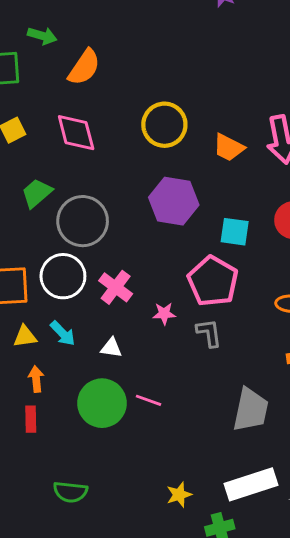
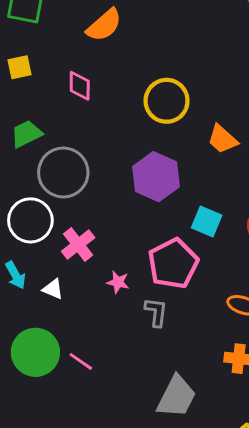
pink diamond: (76, 133) -> (80, 86), size x0.7
white triangle: (111, 348) -> (53, 289), moved

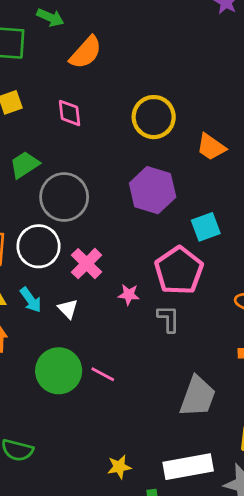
cyan square: (207, 222) -> (206, 227), turned -36
white triangle: (53, 289) -> (68, 309), turned 30

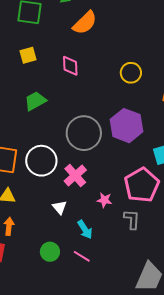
yellow circle: (154, 117) -> (131, 73), size x0.7
gray circle: (64, 197) -> (84, 133), moved
cyan arrow: (31, 300) -> (85, 230), moved
green circle: (59, 371) -> (50, 252), size x0.6

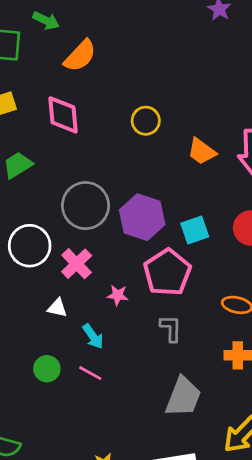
pink diamond: (70, 66) -> (63, 115), size x1.4
purple hexagon: (127, 126) -> (142, 217), moved
white triangle: (60, 207) -> (57, 308), turned -35
gray L-shape: (132, 219) -> (171, 328), moved

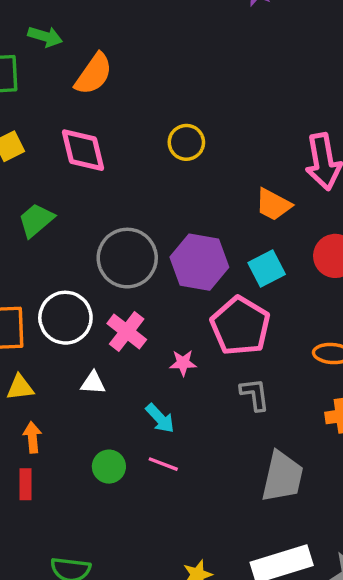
orange trapezoid: (202, 151) -> (273, 205), moved
white triangle: (57, 308) -> (93, 383), moved

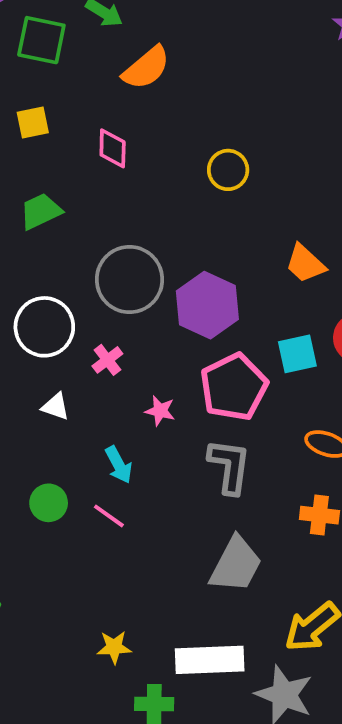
pink diamond: (83, 150) -> (113, 148), size x0.7
cyan square: (267, 268) -> (297, 354), moved
pink cross: (127, 331) -> (107, 360), size x0.7
gray L-shape: (255, 394) -> (229, 466), size x1.4

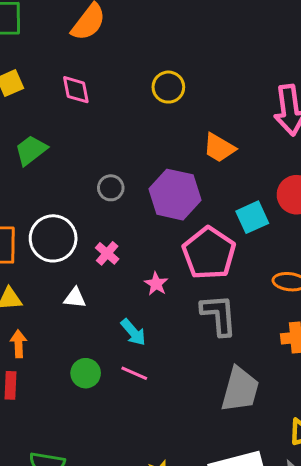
orange trapezoid: (305, 264) -> (219, 148), moved
gray circle: (129, 280) -> (111, 188), size x0.5
pink star: (160, 411) -> (156, 284), turned 30

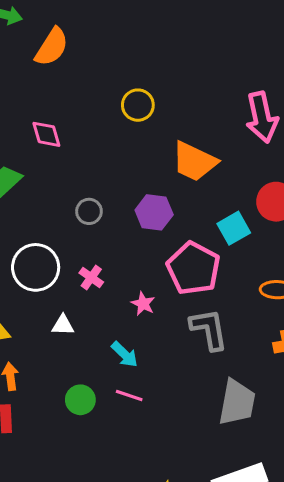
pink diamond: (76, 90) -> (46, 134), moved
orange trapezoid: (219, 148) -> (194, 161), size x1.4
purple hexagon: (175, 195) -> (154, 212), size x0.7

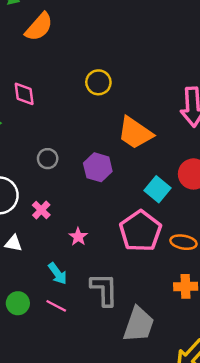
cyan square: (234, 228) -> (158, 189), turned -30
pink pentagon: (193, 268) -> (140, 231), moved
gray L-shape: (209, 329) -> (104, 289), moved

